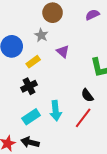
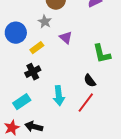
cyan rectangle: (31, 117) -> (22, 102), moved

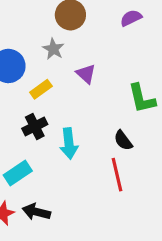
cyan arrow: (59, 96) -> (69, 144), moved
red line: (86, 103) -> (117, 175), turned -50

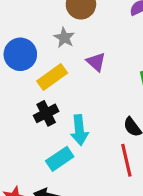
yellow rectangle: (41, 89) -> (52, 77), size x1.4
cyan rectangle: (18, 173) -> (60, 159), moved

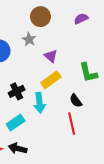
yellow rectangle: (52, 77) -> (51, 80), moved
cyan rectangle: (60, 159) -> (16, 122), moved

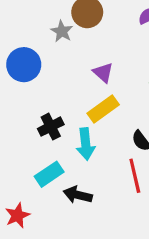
gray star: (29, 39) -> (62, 31), moved
black arrow: (18, 148) -> (78, 195), moved

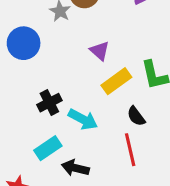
yellow rectangle: (103, 109) -> (116, 81), moved
cyan arrow: (86, 144) -> (83, 119), turned -56

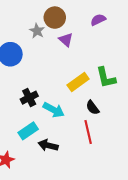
purple triangle: (100, 51) -> (66, 40), moved

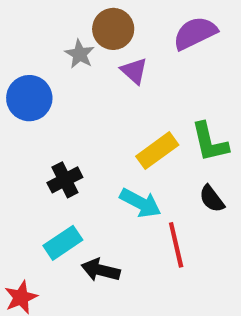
purple semicircle: (98, 20) -> (195, 33), size x1.5
black semicircle: (93, 108) -> (212, 199), moved
cyan arrow: (54, 110) -> (140, 203), moved

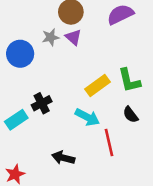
gray star: (80, 54) -> (51, 37), moved, turned 30
purple triangle: (134, 71) -> (73, 37), moved
cyan rectangle: (63, 243) -> (16, 120), moved

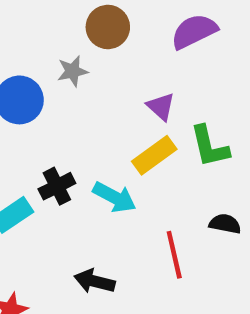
purple triangle: (73, 37) -> (161, 107), moved
black semicircle: (130, 115) -> (225, 224), moved, turned 138
cyan arrow: (87, 117) -> (114, 197), moved

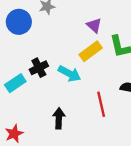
black arrow: (95, 281) -> (59, 118), turned 78

